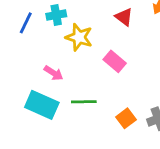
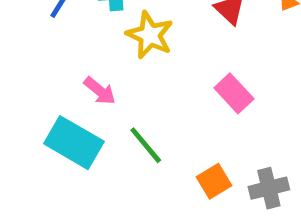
pink rectangle: (115, 61) -> (234, 93), moved
green line: (84, 102) -> (146, 145), turned 45

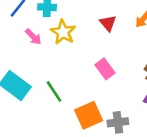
pink arrow: (100, 91) -> (33, 37), moved
orange square: (214, 181) -> (89, 115), size x1.5

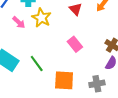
orange square: (89, 115) -> (64, 80), turned 30
gray cross: (118, 122) -> (97, 84), moved

